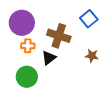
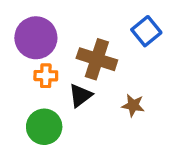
brown star: (92, 56) -> (133, 105), moved

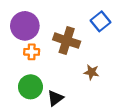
black triangle: (80, 95) -> (55, 98), moved

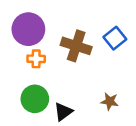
blue square: (100, 21) -> (115, 38), moved
brown star: (91, 72) -> (110, 101), moved

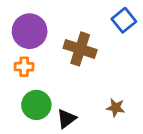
blue square: (115, 38) -> (124, 20), moved
orange cross: (36, 59) -> (24, 67), moved

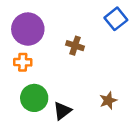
brown cross: (80, 49) -> (75, 46), size x0.6
brown star: (116, 108) -> (108, 100), turned -30

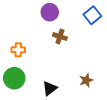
purple circle: (28, 29) -> (50, 12), moved, size x0.7
green circle: (34, 98) -> (14, 78), moved

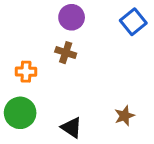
brown cross: (60, 37) -> (66, 53), moved
black triangle: (50, 88) -> (72, 128), turned -49

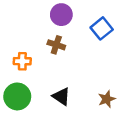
blue square: (133, 22) -> (102, 28), moved
black triangle: (72, 128) -> (61, 96), moved

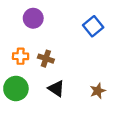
purple circle: (61, 15) -> (33, 18), moved
brown cross: (56, 45) -> (46, 59), moved

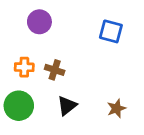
blue square: (93, 26) -> (111, 31), turned -36
black triangle: (56, 88) -> (67, 106), turned 48

